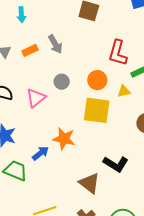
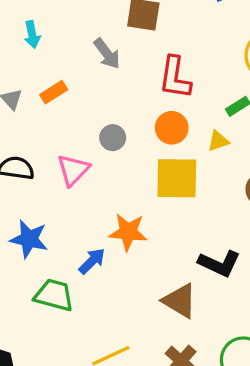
gray arrow: (55, 44) -> (107, 54), moved
red L-shape: (118, 53) -> (175, 78), moved

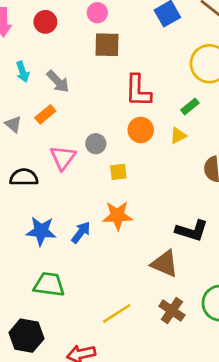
gray arrow: (107, 54) -> (58, 81), moved
pink triangle: (73, 170) -> (63, 158), moved
yellow square: (177, 178) -> (118, 172), moved, size x0.5
blue arrow: (92, 261) -> (81, 232), moved
green trapezoid: (54, 295) -> (49, 284), moved

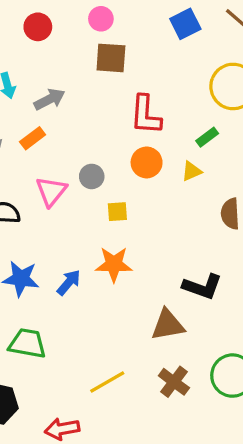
gray arrow: (58, 81) -> (50, 99), turned -75
brown triangle: (165, 264) -> (168, 325), turned -36

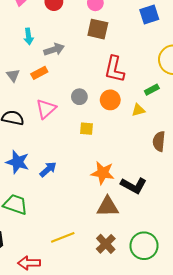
gray circle: (92, 176) -> (79, 97), moved
orange star: (114, 264) -> (103, 173), moved

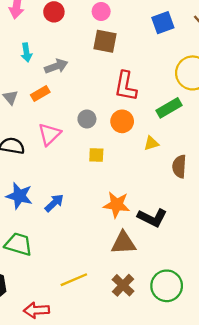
green rectangle: (152, 90) -> (169, 108), size x1.5
yellow triangle: (138, 110) -> (151, 143), moved

